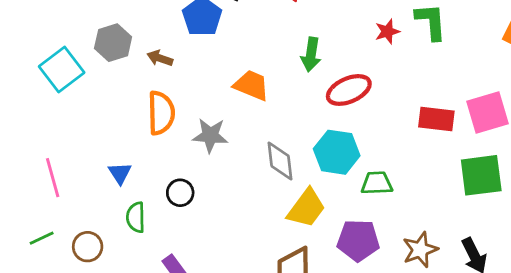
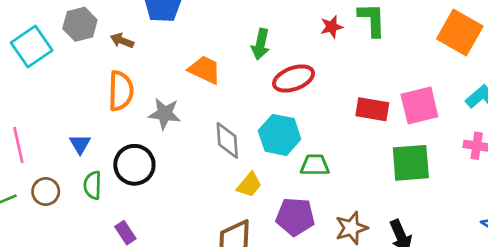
black circle: (180, 193) -> (134, 165), size x1.6
yellow trapezoid: (306, 208) -> (249, 185), size x0.7
brown circle: (88, 247) -> (46, 192), moved

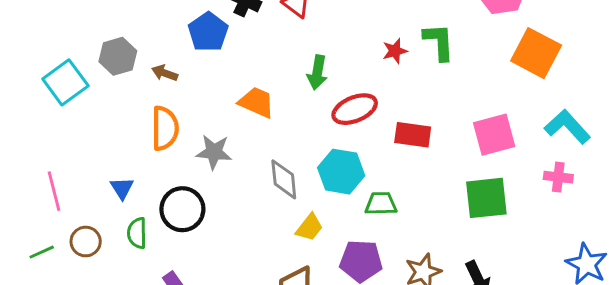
red rectangle: (372, 109) -> (413, 135), moved

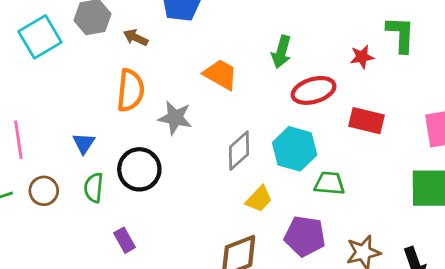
red star: (395, 51) -> (362, 57), moved
gray diamond: (284, 179) -> (239, 151), turned 48

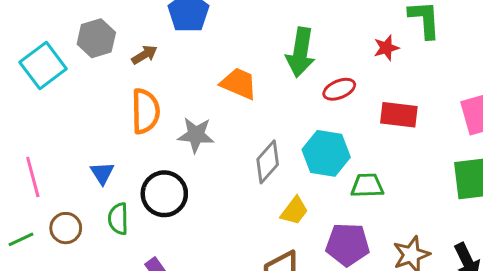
brown arrow: (136, 38) -> (144, 55), turned 130
green arrow: (281, 52) -> (300, 52), size x1.4
red ellipse: (314, 90) -> (339, 89), size x0.7

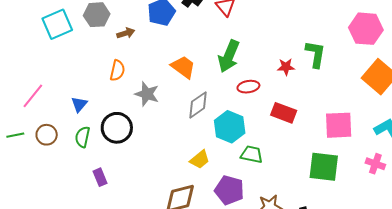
orange semicircle: (145, 111) -> (117, 70), size x0.7
gray diamond: (268, 162) -> (198, 105), moved
pink line: (33, 177) -> (33, 96), turned 40

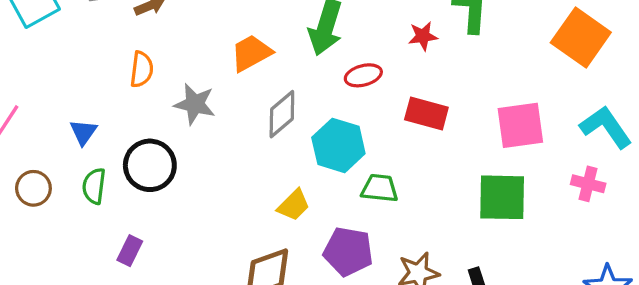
orange trapezoid: (183, 67) -> (251, 53), turned -60
purple rectangle: (100, 177) -> (130, 251), turned 54

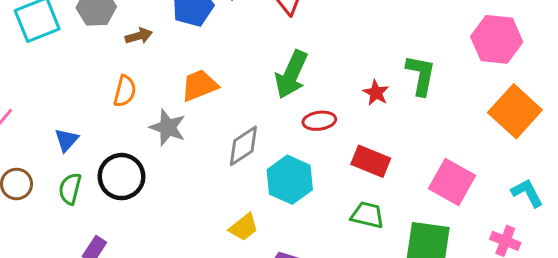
red star: (423, 36) -> (376, 93), turned 30
orange trapezoid: (251, 53) -> (199, 85), moved
pink square: (520, 125) -> (452, 182), turned 30
cyan L-shape: (606, 127) -> (527, 193), size x0.7
green trapezoid: (380, 188) -> (367, 215), moved

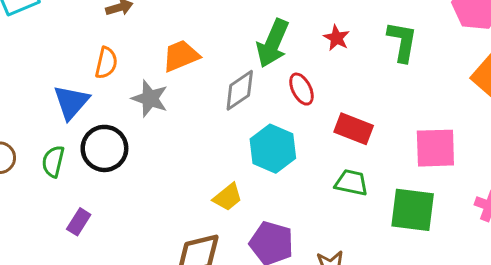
red star: (376, 93) -> (337, 38), moved
red ellipse: (319, 121) -> (302, 89), turned 72
blue triangle: (67, 140) -> (71, 102), moved, size x1.5
gray diamond: (243, 146) -> (240, 90), moved
pink square: (452, 182) -> (435, 148), turned -30

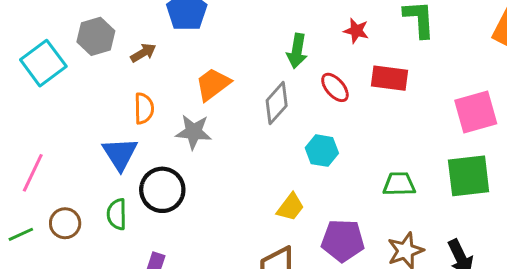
green arrow: (273, 43) -> (297, 51), size x0.7
red rectangle: (354, 129) -> (390, 78), moved
cyan hexagon: (273, 149) -> (322, 151), size x0.7
green trapezoid: (351, 183) -> (399, 184), moved

